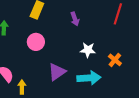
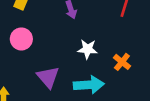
purple triangle: (57, 72) -> (48, 77), turned -36

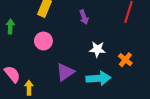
purple triangle: (48, 77) -> (65, 72), turned 36

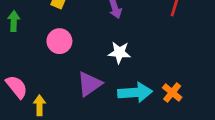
white star: (97, 49) -> (119, 53), moved
orange cross: (125, 60) -> (172, 92), moved

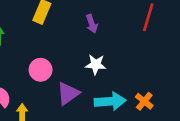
pink circle: (59, 41) -> (41, 70), moved

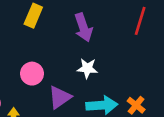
purple arrow: (92, 24) -> (83, 27), size x1.5

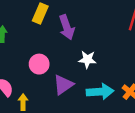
purple arrow: (83, 27) -> (67, 27), moved

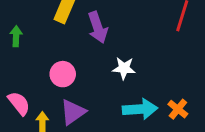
purple triangle: (63, 85) -> (73, 112), moved

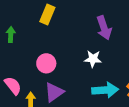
purple arrow: (98, 27) -> (104, 28), moved

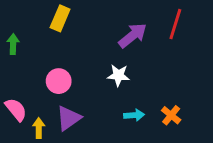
purple arrow: (104, 28) -> (133, 35), turned -110
cyan arrow: (105, 90) -> (134, 115), size x0.6

